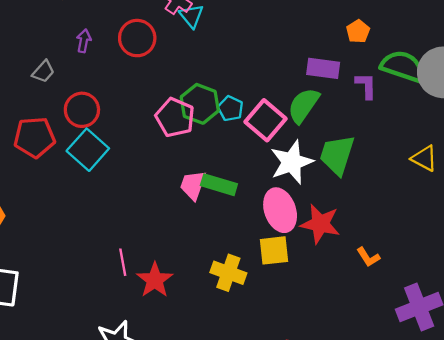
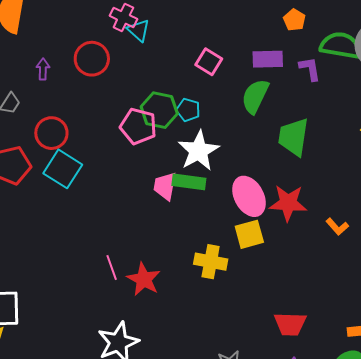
pink square: (266, 120) -> (209, 62), moved, size x0.7
white star: (292, 162) -> (199, 151), moved

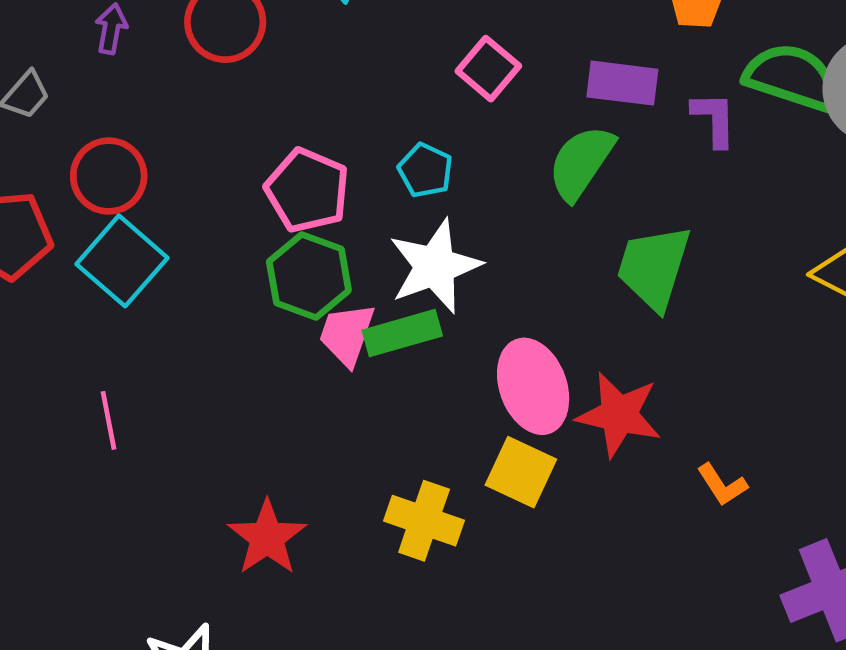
green hexagon: (159, 110) -> (309, 276), moved
green rectangle: (189, 182) -> (402, 333), turned -32
yellow square: (249, 234) -> (521, 472), turned 32
pink line: (112, 268) -> (108, 420), moved

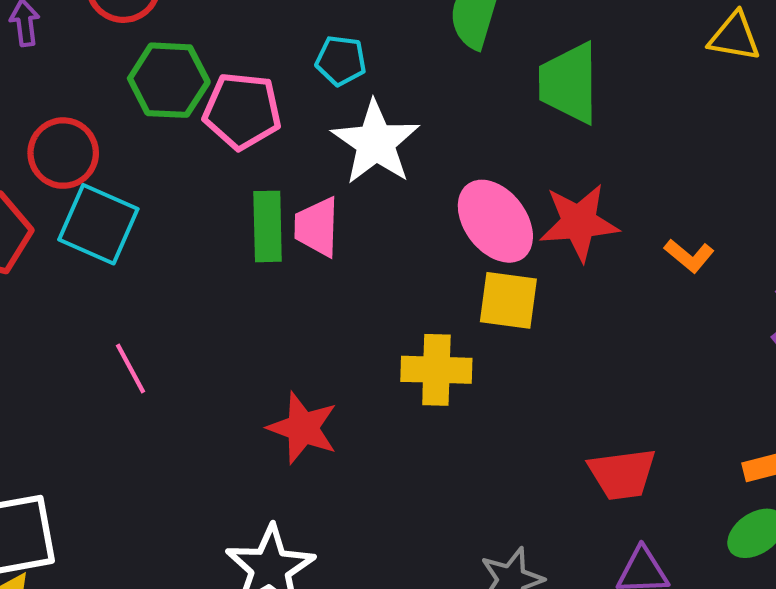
green hexagon: (309, 276) -> (169, 80), moved
green rectangle: (402, 333) -> (268, 226), moved, turned -58

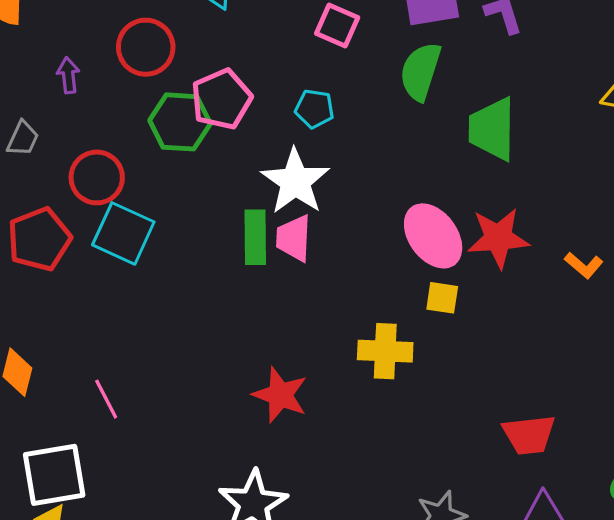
pink pentagon: (242, 111) -> (222, 99), moved, turned -30
white star: (376, 142) -> (295, 181), moved
yellow square: (508, 300) -> (442, 298), size x0.7
pink line: (131, 369) -> (106, 399), moved

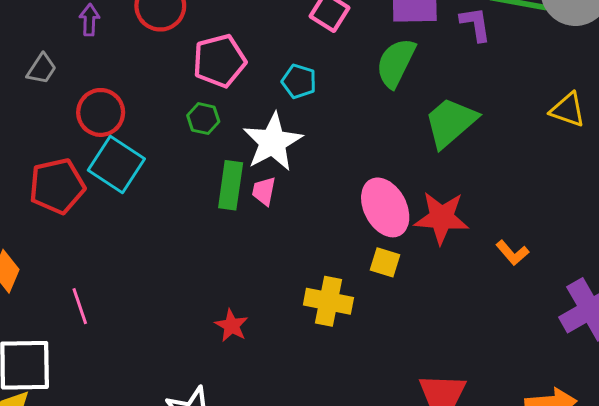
green hexagon: (180, 122) -> (203, 119), moved, size x0.6
green trapezoid: (492, 129) -> (451, 122), turned 40
pink trapezoid: (294, 238) -> (264, 191), size x0.7
red pentagon: (39, 239) -> (57, 186), moved
red star: (280, 395) -> (231, 325), size x0.7

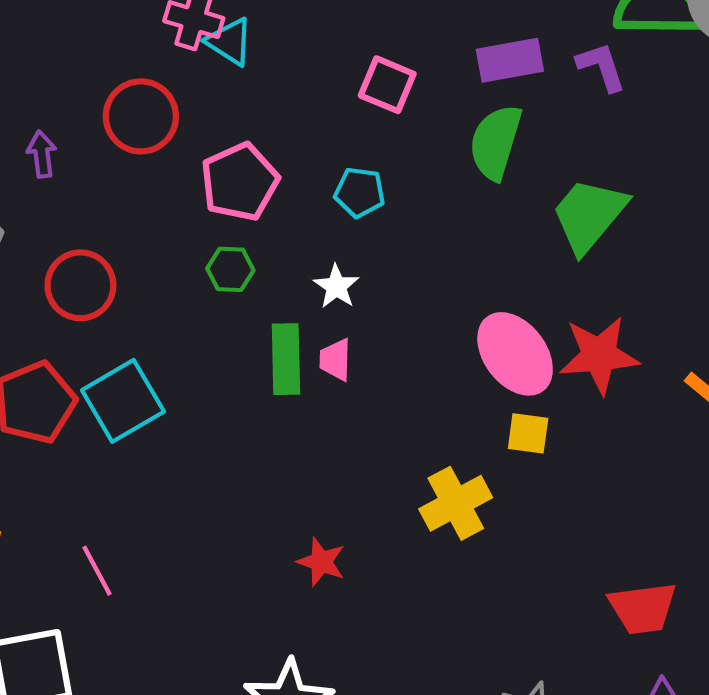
white star: (273, 142) -> (336, 286), size x0.5
cyan square: (116, 165) -> (123, 401), moved, turned 36
yellow cross: (328, 301) -> (456, 503), turned -30

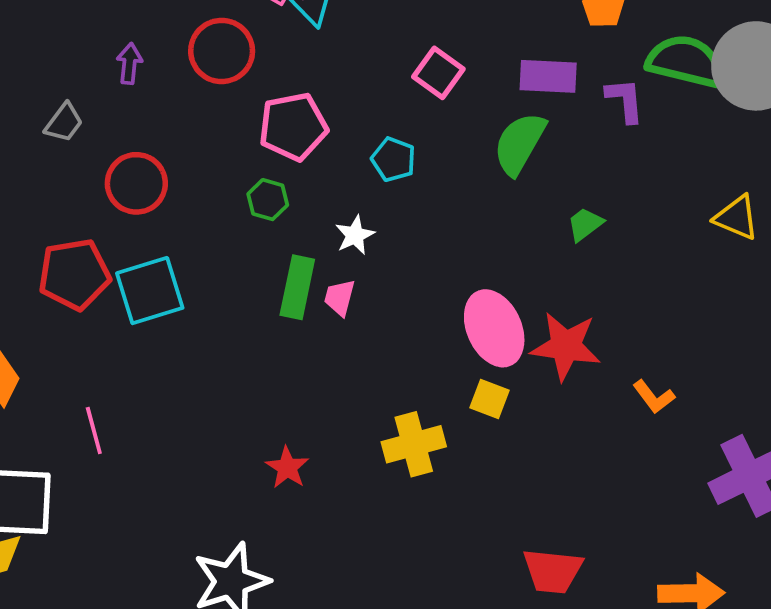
green trapezoid: (589, 215) -> (585, 224), size x0.5

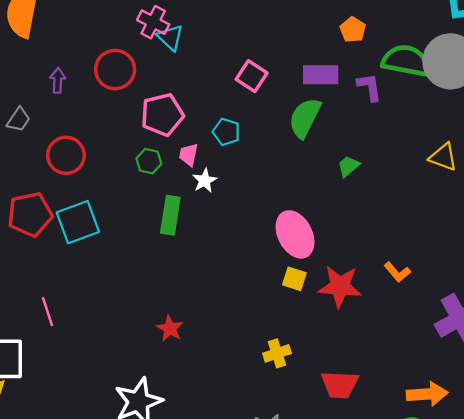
pink trapezoid: (340, 298) -> (189, 155), moved
red star: (566, 346) -> (340, 286), moved
yellow cross: (414, 444) -> (277, 353), moved, size x0.7

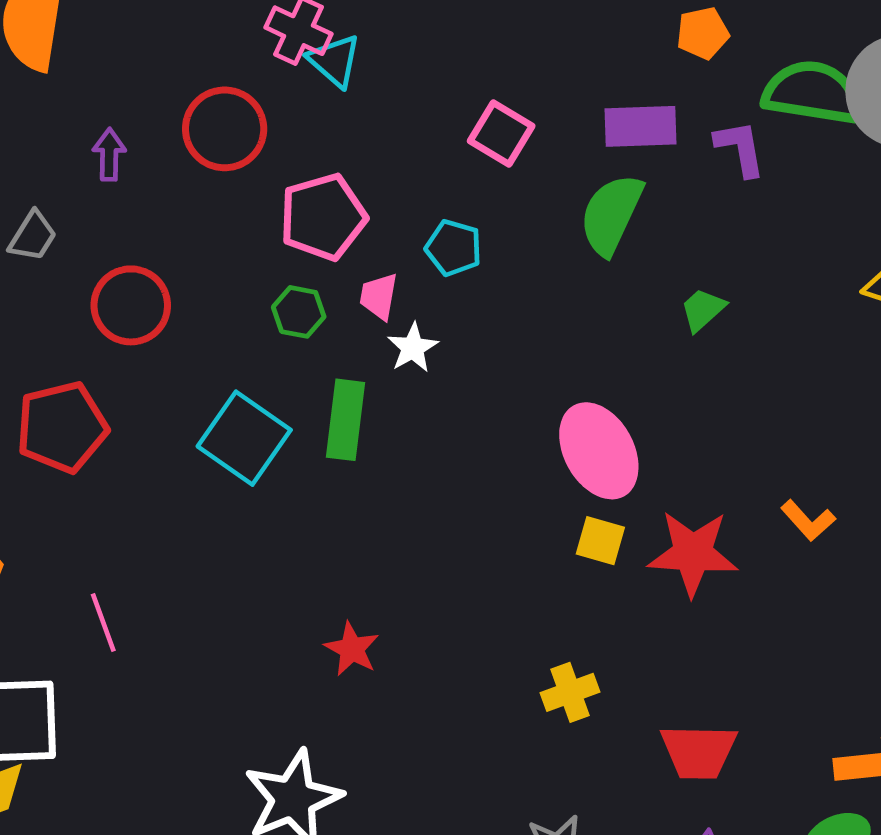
orange pentagon: (353, 30) -> (703, 33), turned 30
cyan square: (78, 222) -> (244, 438), moved, turned -33

